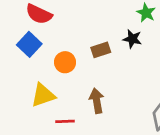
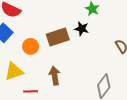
brown rectangle: (101, 50) -> (58, 37), size x1.5

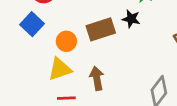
yellow triangle: (14, 71) -> (60, 69), moved

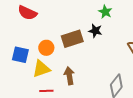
blue square: (32, 24) -> (20, 55), moved, turned -30

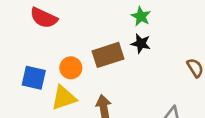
green star: (105, 12) -> (141, 16), moved

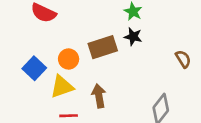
blue square: (34, 78) -> (34, 68), turned 30

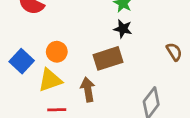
brown rectangle: (103, 47) -> (108, 58), moved

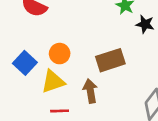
black star: (123, 29) -> (145, 24), moved

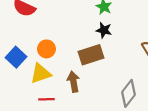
black star: (145, 24) -> (104, 30), moved

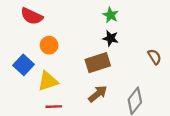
orange circle: (46, 49) -> (49, 45), moved
brown arrow: (73, 82) -> (98, 94), moved, turned 60

